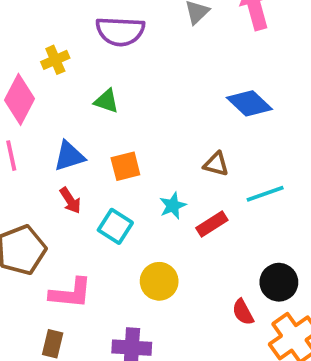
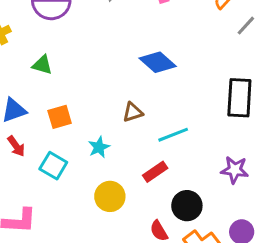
brown triangle: (216, 164) -> (133, 112), turned -30
red rectangle: (212, 224) -> (155, 172), moved
yellow circle: (159, 281) -> (110, 196), moved

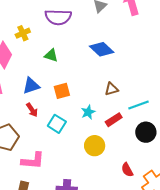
blue diamond: (158, 62) -> (102, 49), moved
red rectangle: (155, 172) -> (114, 120), moved
black circle: (187, 206) -> (146, 132), moved

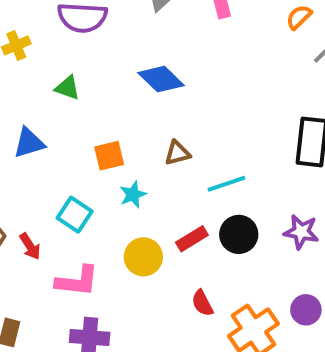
orange square: (62, 91) -> (109, 156), moved
red arrow: (32, 110) -> (30, 246), moved
red rectangle: (114, 120) -> (192, 239), moved
pink L-shape: (33, 161) -> (77, 281), moved

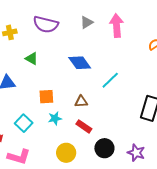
cyan line: (227, 184) -> (110, 80), moved, turned -36
red rectangle: (192, 239) -> (84, 126), moved, turned 56
yellow circle: (143, 257) -> (66, 153), moved

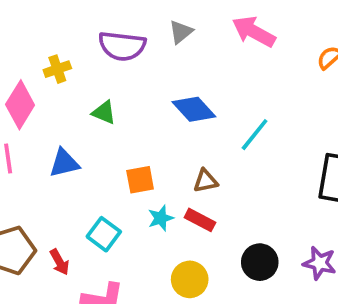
gray triangle: (87, 22) -> (181, 32), moved
pink arrow: (117, 25) -> (254, 32), turned -50
red rectangle: (84, 126) -> (200, 220), moved

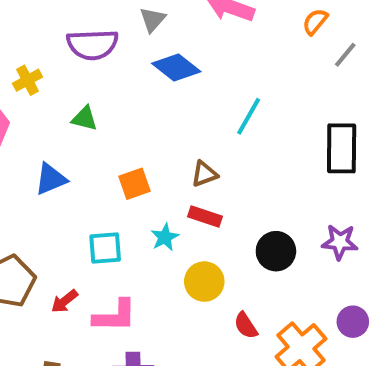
blue diamond: (194, 109) -> (176, 68), moved
cyan star: (161, 218) -> (165, 237), moved
cyan square: (104, 234) -> (105, 248), turned -32
red arrow: (59, 262) -> (64, 301), moved, turned 90

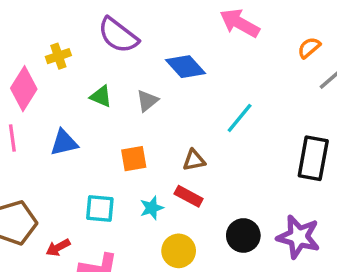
gray triangle: (153, 19) -> (147, 101), moved
purple semicircle: (92, 44) -> (118, 35), turned 30
purple star: (340, 242) -> (298, 237), size x1.4

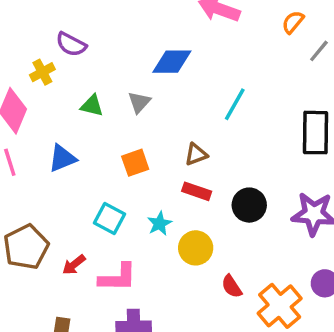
purple semicircle: (118, 35) -> (71, 44), moved, size x0.7
blue diamond: (185, 67) -> (172, 62), turned -39
cyan square: (100, 208) -> (109, 218), turned 32
cyan star: (152, 208) -> (159, 224), moved
black circle: (243, 235) -> (249, 205), moved

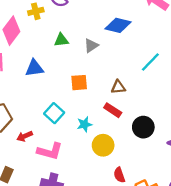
green triangle: (92, 106) -> (61, 40), turned -35

